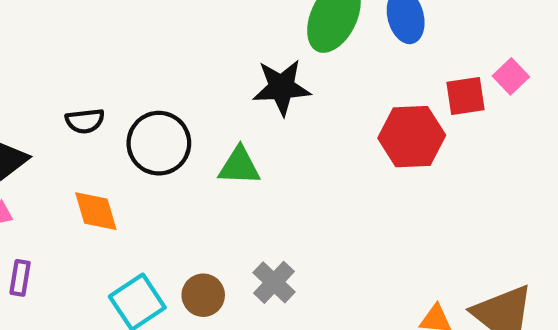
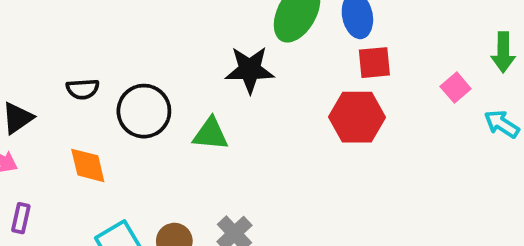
pink square: (511, 76) -> (456, 88), moved
red square: (465, 96) -> (374, 63), moved

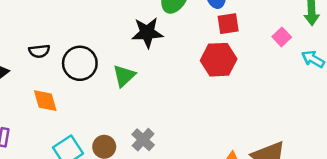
green triangle: (211, 134) -> (124, 76), turned -45

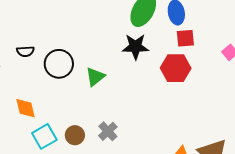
black star: (147, 33) -> (135, 47), moved
orange diamond: (45, 101) -> (26, 108), moved

